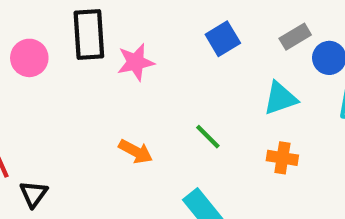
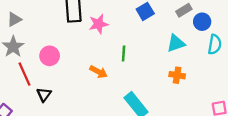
pink circle: (29, 58) -> (50, 56), moved
green line: (208, 137) -> (124, 54), moved, turned 49

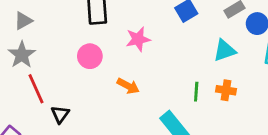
pink star: (99, 24) -> (138, 39), moved
green line: (124, 54) -> (196, 92), moved
pink circle: (50, 56) -> (90, 56), moved

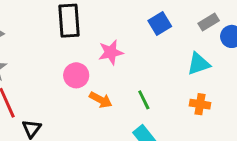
pink circle: (90, 56) -> (76, 75), moved
green line: (196, 92) -> (144, 100), moved, turned -30

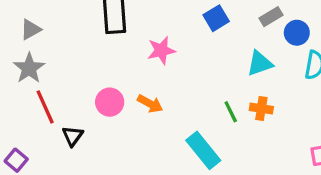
pink circle: (76, 75) -> (110, 102), moved
green line: (144, 100) -> (231, 112), moved

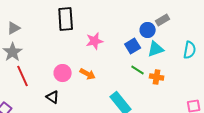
blue square: (216, 18) -> (133, 46), moved
blue circle: (297, 33) -> (148, 30), moved
green line: (231, 112) -> (138, 70), moved, turned -32
black triangle: (73, 136) -> (53, 97), moved, turned -32

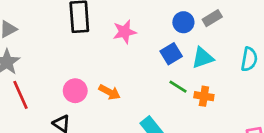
blue circle: (148, 30) -> (183, 22), moved
pink star: (95, 41) -> (125, 32), moved

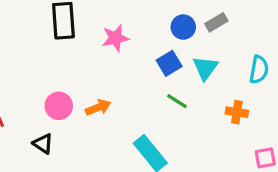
cyan triangle: (203, 58) -> (205, 68), turned -35
orange arrow: (109, 92) -> (98, 107), turned -50
orange cross: (204, 96) -> (237, 112), moved

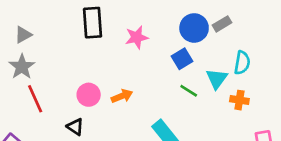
blue circle: (183, 27) -> (194, 28), size x1.4
cyan triangle: (205, 68) -> (217, 79), moved
cyan semicircle: (259, 70) -> (242, 63), moved

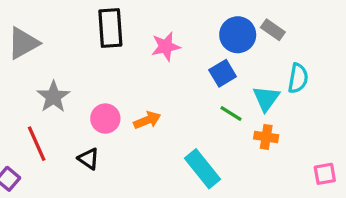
gray rectangle: (222, 24) -> (273, 30), turned 66
gray triangle: (23, 35) -> (23, 43), size x1.5
gray star: (22, 67) -> (53, 97), moved
red line: (35, 99) -> (37, 144), moved
orange cross: (239, 100) -> (266, 137), moved

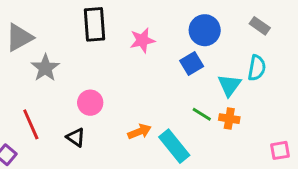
gray rectangle: (273, 30) -> (260, 26), moved
gray star: (53, 97) -> (45, 68), moved
green line: (231, 113) -> (202, 114), moved
orange arrow: (147, 120) -> (139, 132), moved

